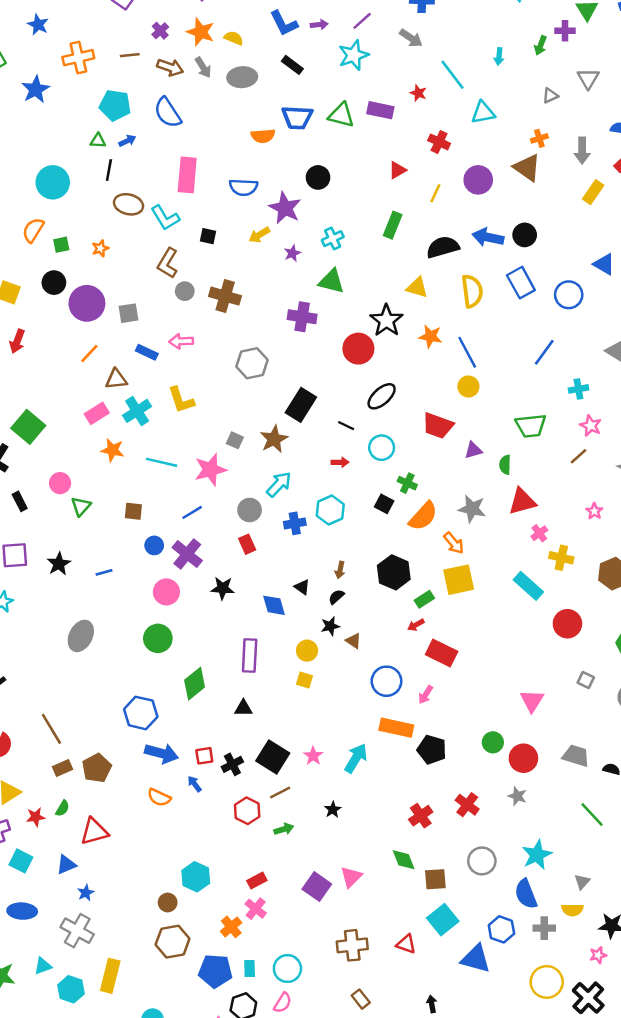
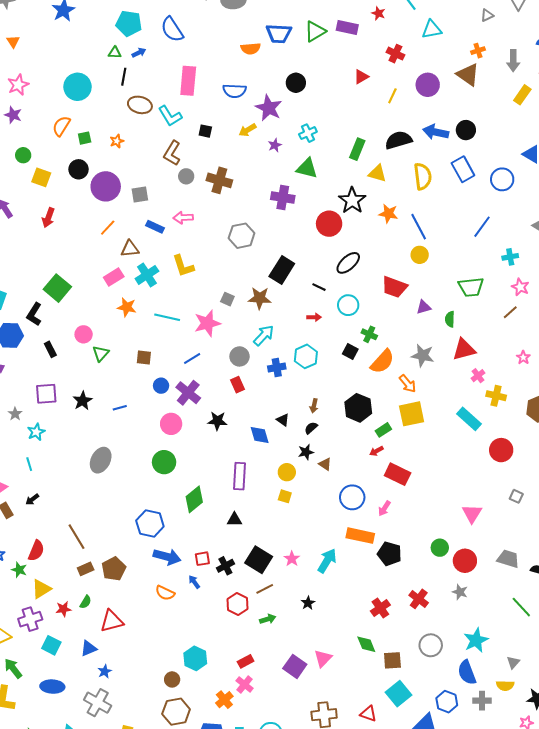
green triangle: (341, 115) -> (315, 31), turned -45
green rectangle: (393, 225) -> (357, 149), moved
brown star: (274, 439) -> (260, 298), turned 30

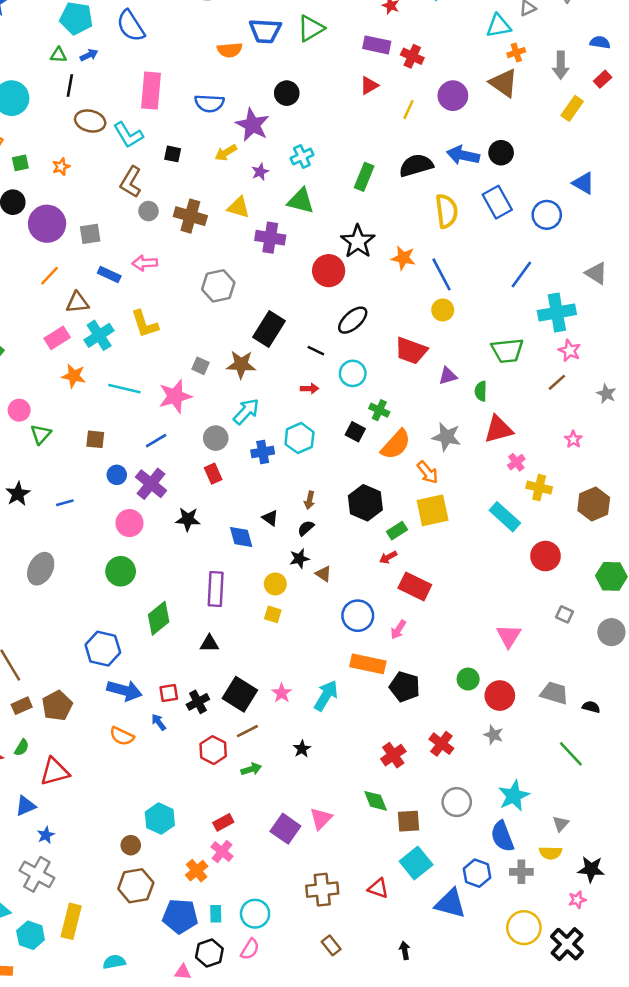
purple rectangle: (347, 27) -> (377, 45), moved
cyan triangle: (432, 29) -> (499, 26), moved
yellow triangle: (377, 173) -> (239, 207), moved
cyan cross: (510, 257) -> (557, 313), size x1.8

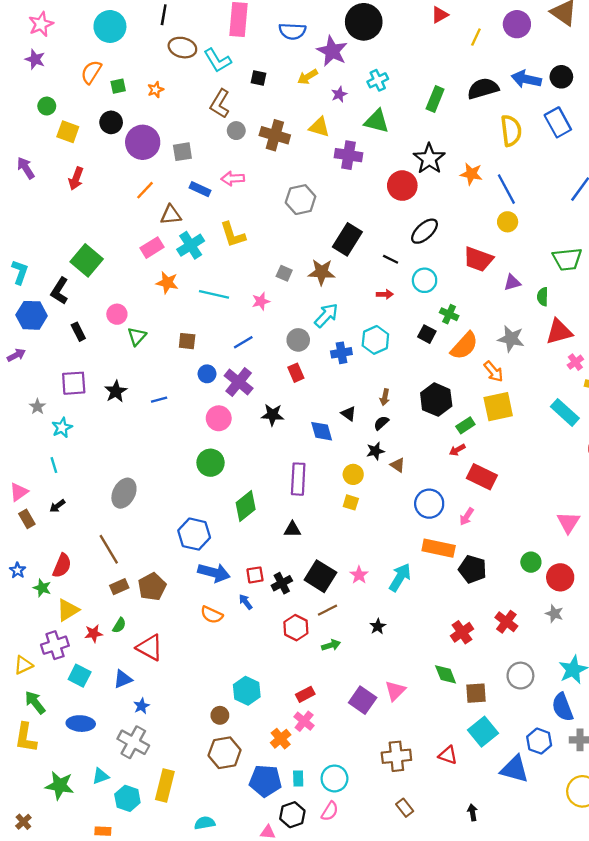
black circle: (287, 93) -> (364, 22), size x1.6
pink star: (175, 396) -> (261, 301), size x0.6
gray ellipse: (41, 569) -> (124, 493), moved
red triangle: (55, 772) -> (150, 647), turned 44

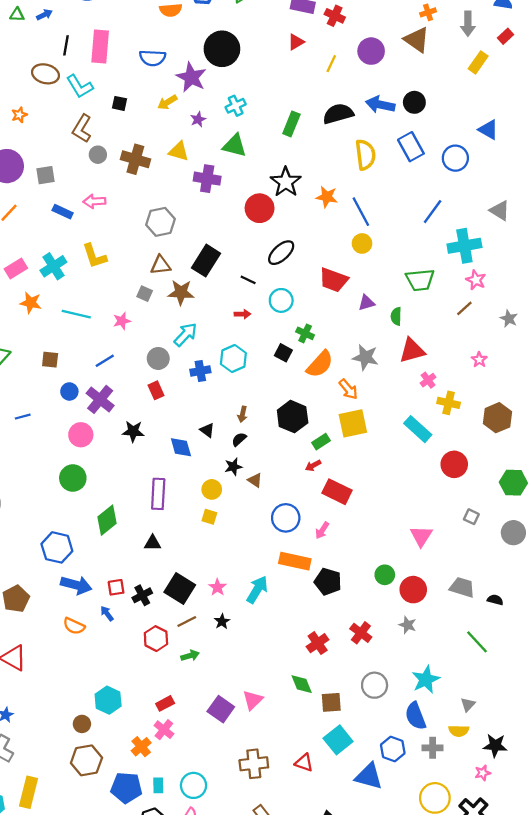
black line: (164, 15) -> (66, 45), moved
brown triangle: (171, 215) -> (160, 265), moved
black star: (378, 626) -> (222, 621), moved

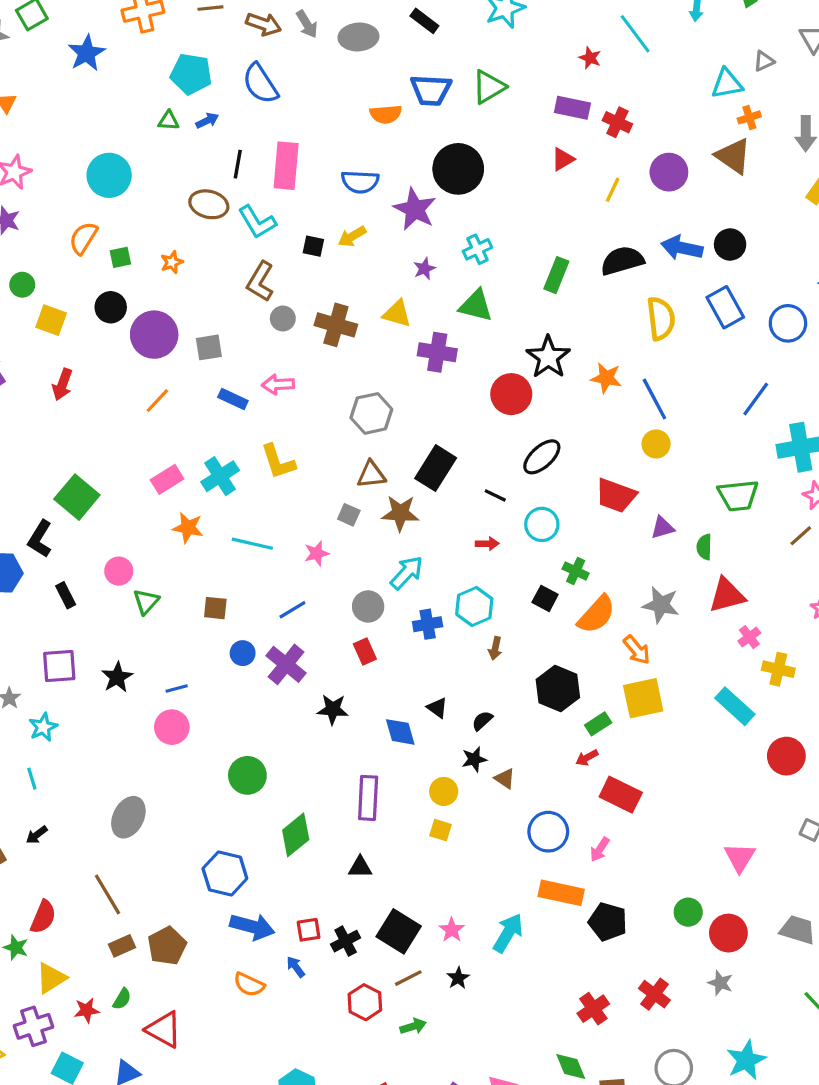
yellow arrow: (167, 102) -> (352, 236), moved
brown arrow: (242, 414) -> (495, 648), moved
pink circle: (81, 435) -> (172, 727), moved

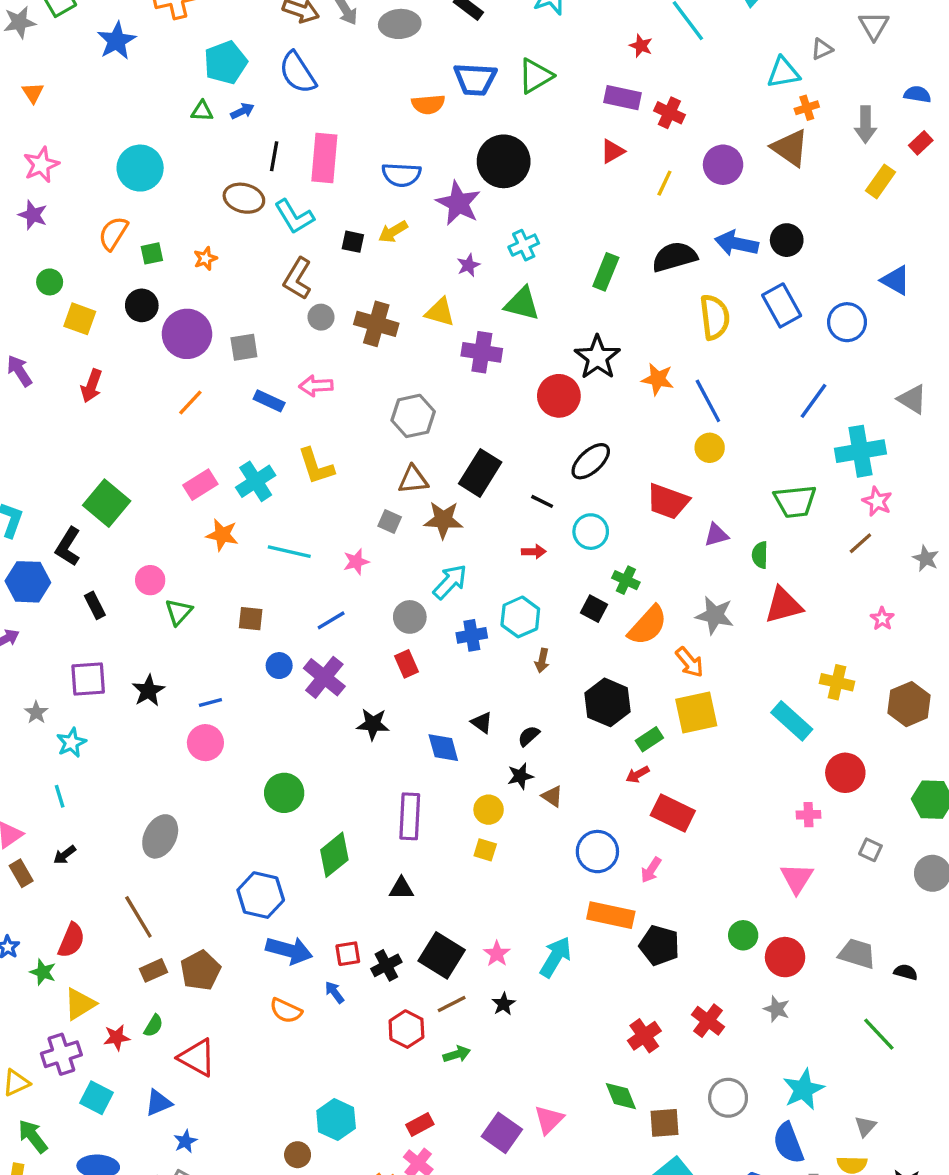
cyan pentagon: (191, 74) -> (226, 62), turned -30
pink cross: (749, 637) -> (808, 815), moved, turned 35

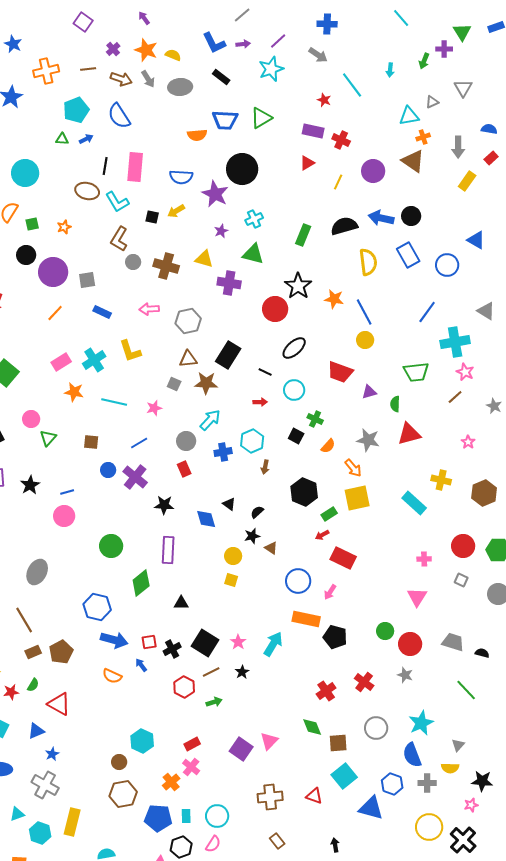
pink arrow: (316, 386) -> (149, 309), moved
orange semicircle: (648, 625) -> (328, 446), size x0.6
red circle: (845, 773) -> (463, 546), moved
purple rectangle: (410, 816) -> (168, 550), moved

